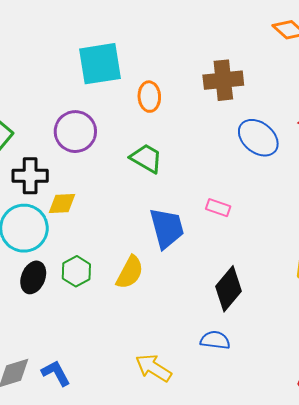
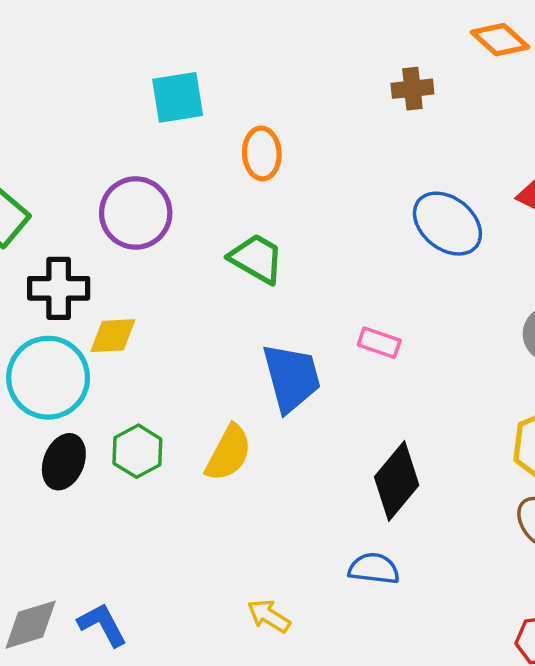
cyan square: (100, 64) -> (178, 97), size x0.7
brown cross: (223, 80) -> (412, 89), moved, size x0.6
yellow arrow: (153, 368) -> (269, 616), size x0.7

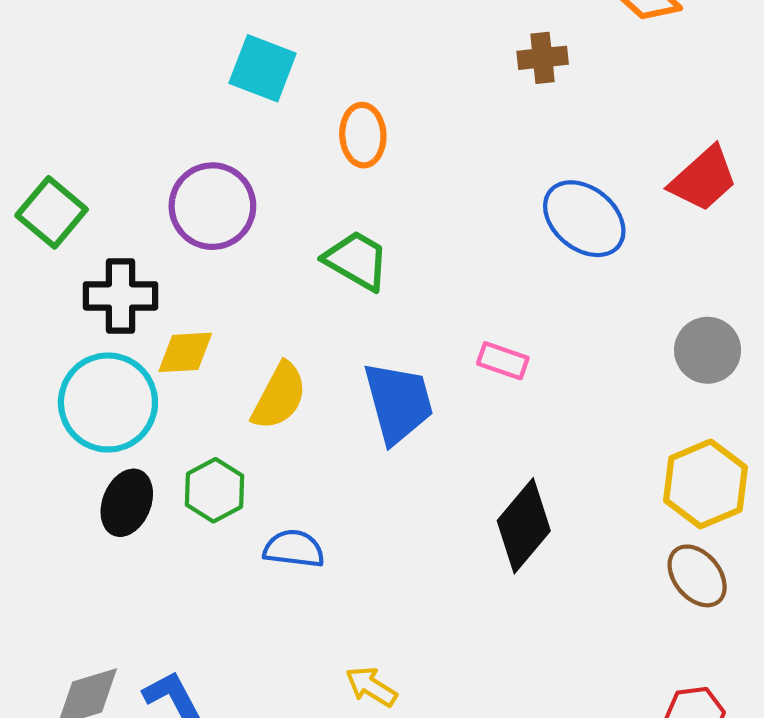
cyan square: (178, 97) -> (263, 68), turned 30
yellow semicircle: (229, 453) -> (279, 396), moved
blue semicircle: (374, 569) -> (294, 549), moved

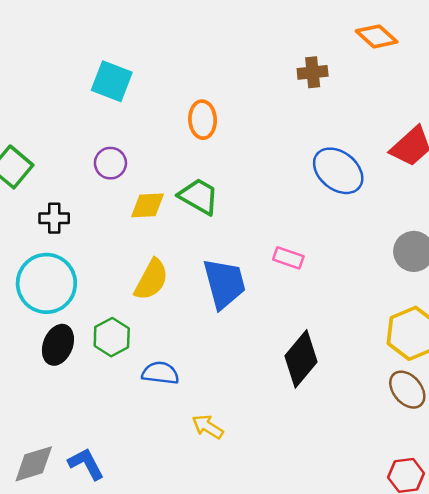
cyan square: (263, 68) -> (112, 81), moved
purple circle: (212, 206) -> (110, 163), size x0.6
black cross: (120, 296) -> (54, 218), size x0.7
yellow diamond: (185, 352) -> (148, 205), moved
yellow arrow: (371, 687) -> (208, 427), moved

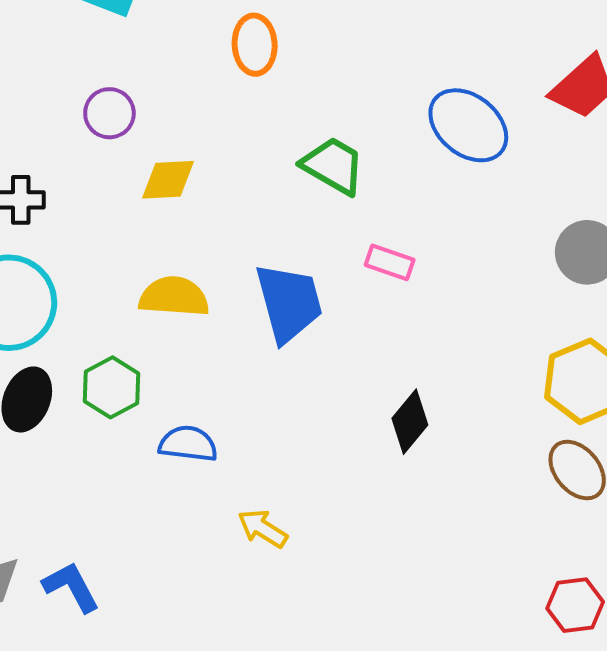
green trapezoid: (199, 196) -> (333, 166), moved
yellow semicircle: (151, 280) -> (174, 297), turned -114
black diamond: (301, 359) -> (410, 422), size x0.7

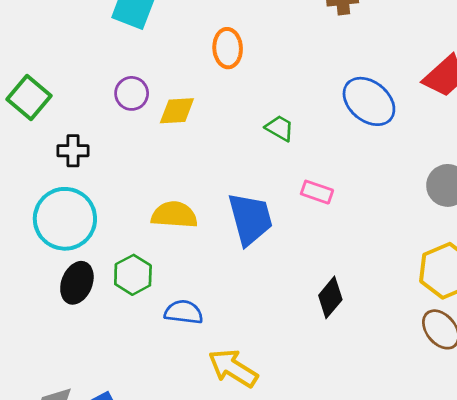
green trapezoid: (333, 166) -> (280, 128), size x0.7
yellow diamond: (168, 180) -> (177, 111), moved
yellow arrow: (263, 528) -> (233, 368), size x1.5

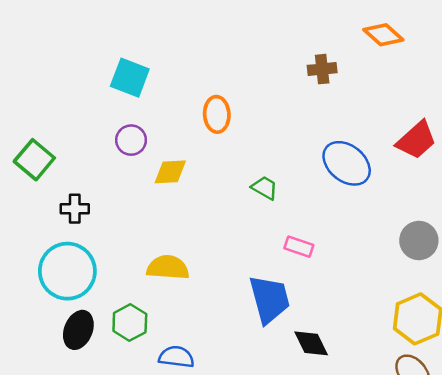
purple circle: (132, 93) -> (131, 140), moved
blue trapezoid: (250, 219) -> (269, 299), moved
black diamond: (330, 297) -> (311, 343), turned -66

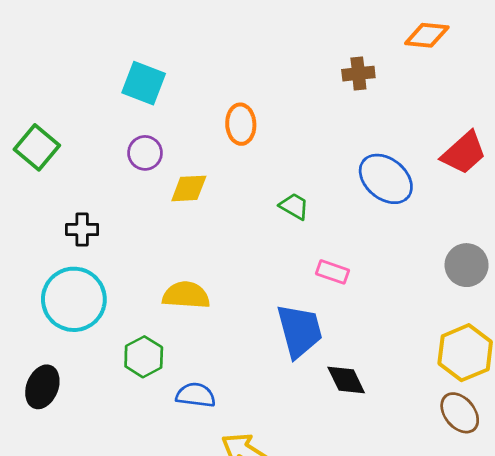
orange diamond: (383, 35) -> (427, 35), turned -36
green square: (34, 160) -> (37, 147), moved
black ellipse: (78, 330) -> (42, 387), moved

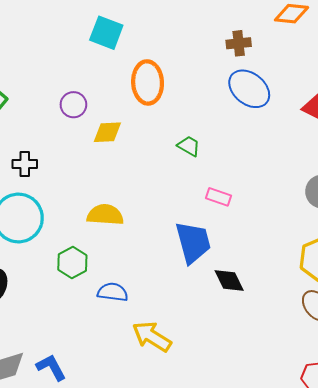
cyan square: (144, 83) -> (106, 33), moved
orange ellipse: (241, 124) -> (148, 82), size x1.4
blue ellipse: (386, 179) -> (249, 89), moved

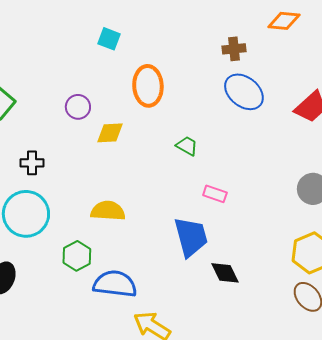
cyan square: (106, 33) -> (109, 39), size x0.7
blue semicircle: (113, 292) -> (115, 284), size x1.5

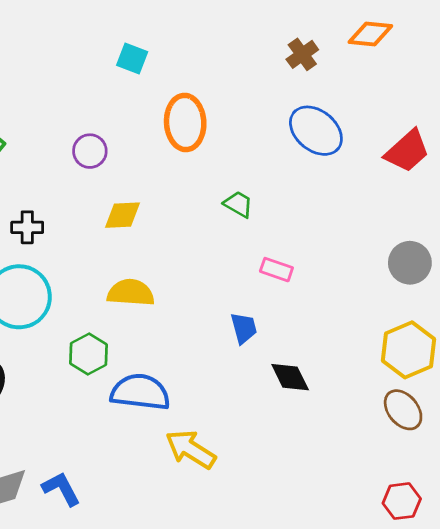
brown cross: (234, 49) -> (302, 54), moved, turned -30
yellow diamond: (110, 133) -> (123, 215), moved
blue trapezoid: (191, 237) -> (244, 328), size x0.6

